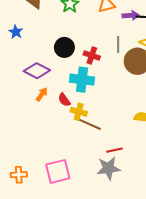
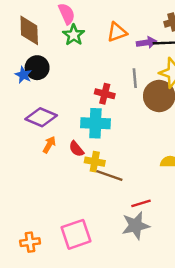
blue star: (16, 32) -> (23, 75), moved
black circle: (64, 47) -> (37, 68), moved

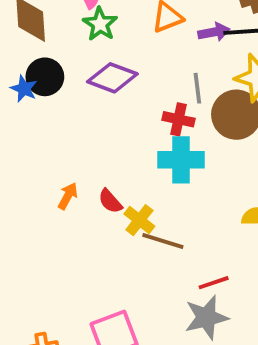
red cross: (105, 94) -> (179, 119), moved
purple diamond: (41, 117) -> (112, 78), moved
cyan cross: (95, 123) -> (181, 160), moved
yellow cross: (95, 162) -> (139, 220), turned 30

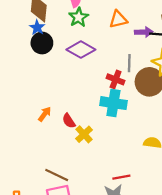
blue star: (24, 89) -> (37, 28), moved
brown line: (163, 241) -> (57, 175), moved

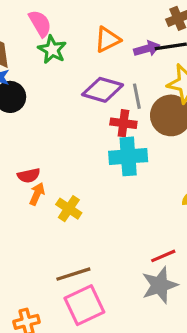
purple diamond: (81, 50) -> (103, 90), moved
red semicircle: (69, 121) -> (29, 175), moved, turned -56
yellow cross: (84, 134) -> (69, 209), moved
brown line: (57, 175) -> (73, 274), turned -30

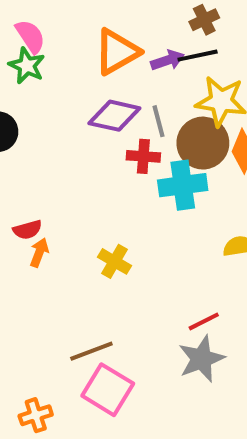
orange triangle: (107, 40) -> (117, 52), size x1.4
green star: (52, 50) -> (27, 66), moved
cyan cross: (128, 156) -> (183, 185), moved
yellow cross: (69, 209) -> (114, 261), moved
pink square: (84, 305) -> (108, 390), turned -30

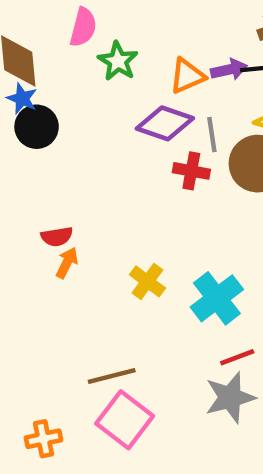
pink semicircle: (30, 36) -> (83, 27), turned 42
orange triangle: (117, 52) -> (187, 76), moved, size x0.7
green star: (27, 66) -> (118, 61), moved
cyan cross: (183, 185) -> (217, 298), moved, turned -36

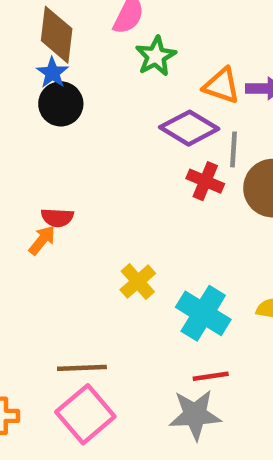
orange triangle: (187, 76) -> (222, 86), turned 30
orange arrow: (67, 263) -> (42, 240), moved
cyan cross: (217, 298) -> (203, 313), turned -33

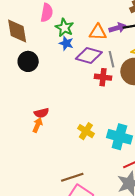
blue star: (52, 73) -> (66, 43), moved

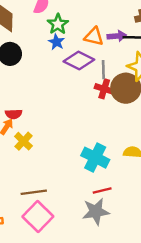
red cross: (103, 77) -> (104, 89), moved
yellow cross: (86, 131) -> (23, 141), moved

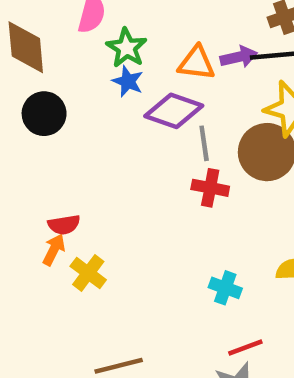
gray line: (103, 70) -> (204, 143), moved
red cross: (104, 89) -> (210, 188), moved
cyan cross: (95, 158) -> (225, 288), size x0.6

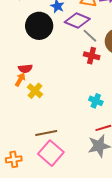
black circle: (44, 114) -> (39, 26), moved, size x1.4
gray line: (204, 143) -> (90, 36), turned -42

